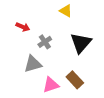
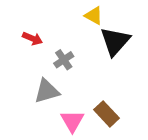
black triangle: (81, 43) -> (115, 41), moved
pink triangle: (51, 85) -> (72, 121), turned -42

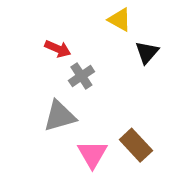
red arrow: (32, 38) -> (58, 49), moved
black triangle: (115, 41) -> (147, 52), size x0.6

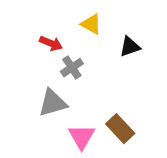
yellow triangle: (120, 20) -> (91, 24), moved
black triangle: (147, 52) -> (130, 47), turned 30

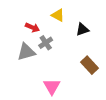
gray triangle: (53, 103) -> (26, 52), moved
brown rectangle: (120, 129) -> (90, 65), moved

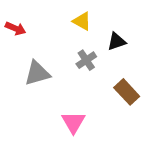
red arrow: (32, 27) -> (16, 28), moved
gray cross: (46, 43) -> (86, 60), moved

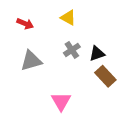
red arrow: (16, 28) -> (25, 24), moved
black triangle: (117, 41) -> (97, 54), moved

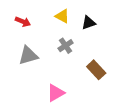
black triangle: (97, 54) -> (89, 23), moved
pink triangle: (61, 101) -> (56, 93), turned 30

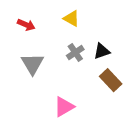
black triangle: (89, 23) -> (102, 51), moved
gray triangle: (28, 56) -> (33, 64), turned -45

